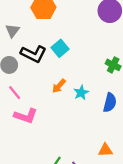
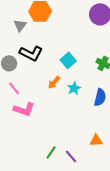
gray triangle: (12, 31) -> (20, 25), moved
cyan square: (60, 48) -> (68, 60), moved

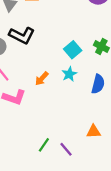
cyan square: (68, 60) -> (73, 50), moved
orange arrow: (54, 82) -> (42, 79), moved

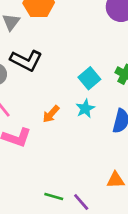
green line: (44, 145) -> (54, 197), turned 72

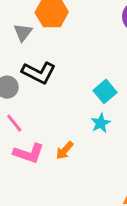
orange arrow: (51, 114) -> (65, 150), moved

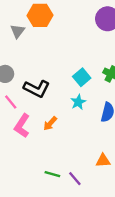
black L-shape: (39, 73) -> (37, 89), moved
pink L-shape: (29, 153) -> (22, 126), turned 105

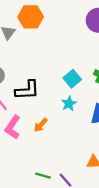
black L-shape: (37, 89) -> (27, 90), turned -30

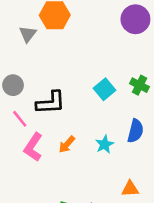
cyan star: (69, 104) -> (105, 144), moved

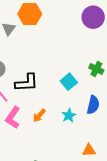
cyan square: (105, 89) -> (69, 82), moved

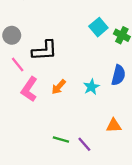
cyan square: (69, 82) -> (98, 27), moved

